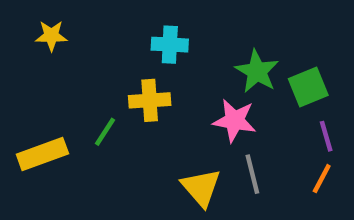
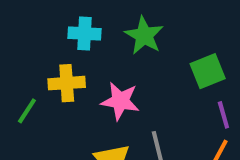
green star: (257, 71) -> (144, 35), moved
pink star: (235, 121) -> (120, 101), moved

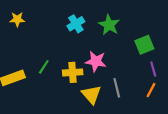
cyan cross: (85, 33) -> (76, 24), turned -35
yellow cross: (67, 83) -> (73, 72), moved

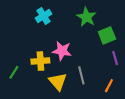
green star: (109, 25) -> (86, 17), moved
green line: (44, 67) -> (14, 72), moved
orange line: (151, 90) -> (109, 86), moved

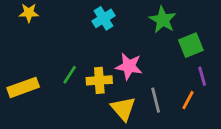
green line: (14, 72) -> (70, 75), moved
orange line: (109, 86) -> (188, 100), moved

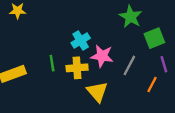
cyan cross: (103, 18) -> (81, 40), moved
green line: (70, 75) -> (52, 63), turned -42
gray line: (156, 100) -> (129, 65), moved, turned 42

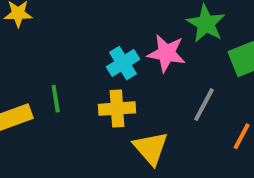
pink star: (102, 56) -> (166, 53), moved
green line: (52, 63) -> (56, 99), moved

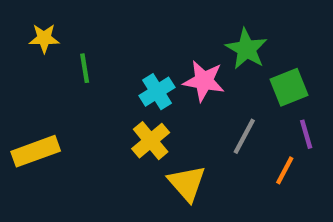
green line: (56, 99) -> (85, 68), moved
yellow cross: (117, 109) -> (151, 141), turned -36

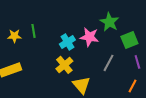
yellow star: (44, 38) -> (14, 36), moved
orange line: (285, 170) -> (132, 86), moved

